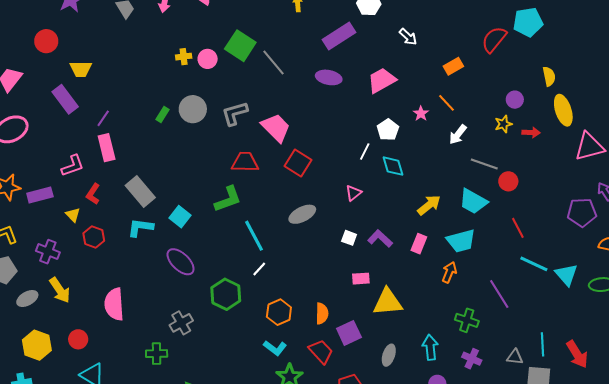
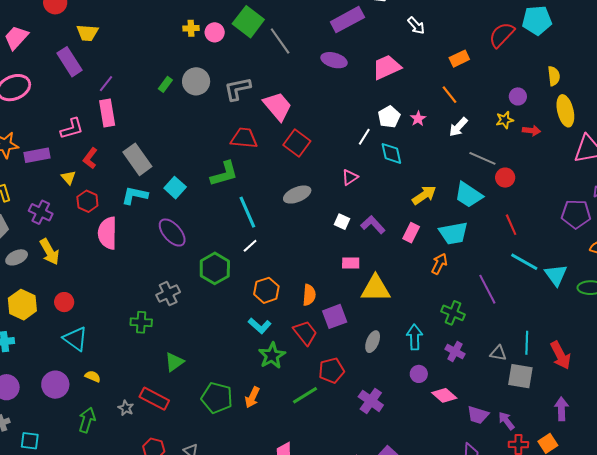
pink star: (421, 114) -> (418, 119), moved
pink semicircle: (114, 304) -> (107, 233), moved

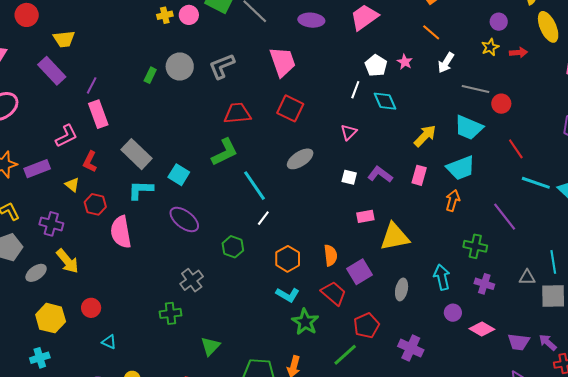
pink trapezoid: (278, 106) -> (283, 62), moved, turned 32
green hexagon: (215, 268) -> (233, 247), size x0.7
cyan triangle: (75, 339) -> (109, 342), size x0.6

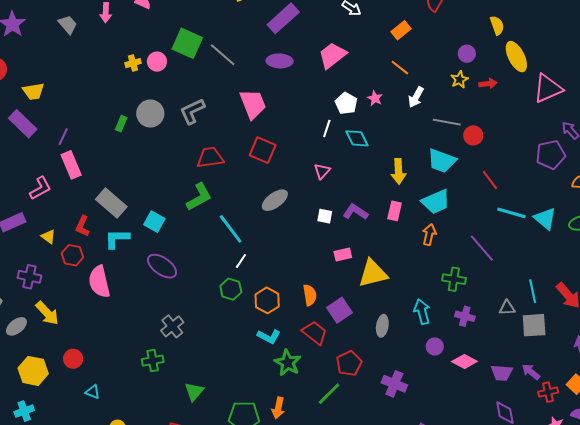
yellow arrow: (425, 136) -> (399, 171), turned 135
red L-shape: (90, 162) -> (82, 226), moved
green hexagon: (233, 247) -> (231, 289), moved

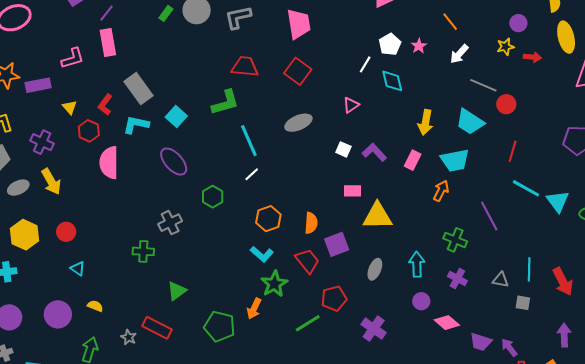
red line: (490, 180) -> (513, 151), turned 40
green hexagon: (231, 289) -> (213, 197), moved
gray square: (534, 325) -> (523, 303), size x0.6
orange arrow: (278, 408) -> (254, 309), moved

